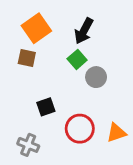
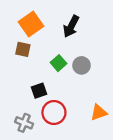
green square: (77, 59) -> (59, 63), moved
red circle: (80, 129) -> (54, 113), moved

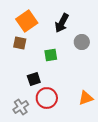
green square: (59, 63) -> (51, 55), turned 32
gray circle: (82, 65) -> (82, 42), moved
gray cross: (24, 123) -> (21, 107), turned 35

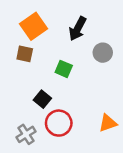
green square: (51, 55) -> (64, 69), turned 32
black square: (34, 79) -> (42, 99), turned -32

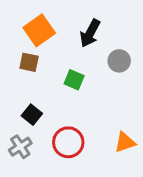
black square: (42, 99) -> (32, 115), moved
gray cross: (26, 134) -> (20, 147), moved

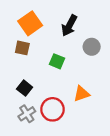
orange triangle: (125, 142) -> (82, 94), moved
gray cross: (20, 147) -> (27, 114), moved

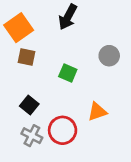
orange square: (30, 23) -> (19, 28), moved
black arrow: (69, 26) -> (68, 17), moved
gray cross: (27, 114) -> (32, 136), turned -30

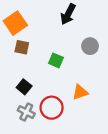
black arrow: (68, 17) -> (68, 14), moved

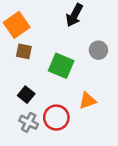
green square: (56, 60) -> (61, 66), size x1.5

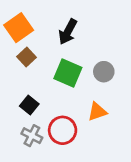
black arrow: (74, 15) -> (68, 32), moved
gray circle: (98, 50) -> (104, 72), moved
brown square: (24, 51) -> (27, 57), turned 35

